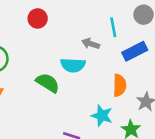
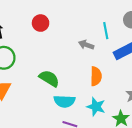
cyan semicircle: (73, 65) -> (64, 101), moved
orange semicircle: (120, 85) -> (96, 76), moved

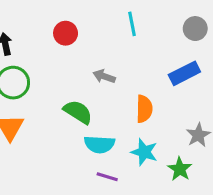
cyan line: (106, 31) -> (132, 24), moved
gray arrow: (86, 45) -> (104, 76), moved

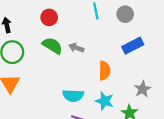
gray circle: (195, 29) -> (125, 14), moved
green semicircle: (78, 112) -> (52, 46), moved

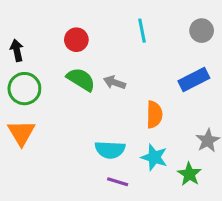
gray circle: (125, 14) -> (202, 31), moved

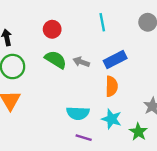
blue rectangle: (194, 79) -> (115, 60), moved

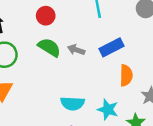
orange semicircle: (112, 86) -> (126, 75), moved

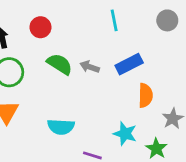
red circle: (46, 16) -> (40, 27), moved
cyan semicircle: (72, 103) -> (61, 127), moved

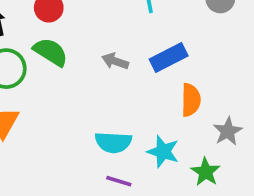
green semicircle: (60, 64) -> (51, 52), moved
cyan semicircle: (61, 127) -> (113, 142), moved

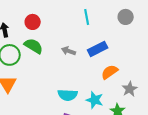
orange semicircle: (191, 100) -> (110, 72), turned -126

